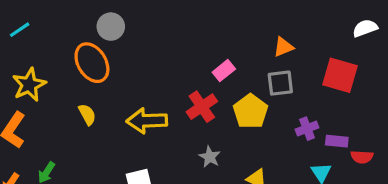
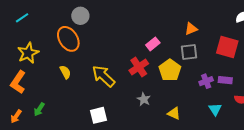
yellow arrow: (147, 121) -> (104, 76), turned 45
purple rectangle: (337, 141) -> (225, 80), moved

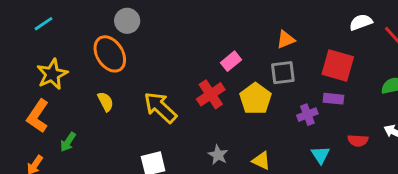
purple rectangle: (225, 80) -> (333, 99), moved
gray star: (144, 99) -> (218, 155), moved
green arrow: (39, 109) -> (68, 142), moved

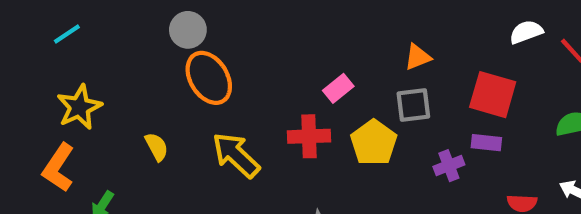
orange ellipse: (110, 54) -> (209, 78), moved
red cross: (211, 94) -> (309, 136), turned 32

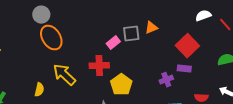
red square: (493, 95) -> (187, 46), turned 30
gray square: (413, 105) -> (131, 34), moved
yellow pentagon: (374, 143) -> (121, 85), moved
yellow semicircle: (157, 147) -> (39, 90), moved, turned 40

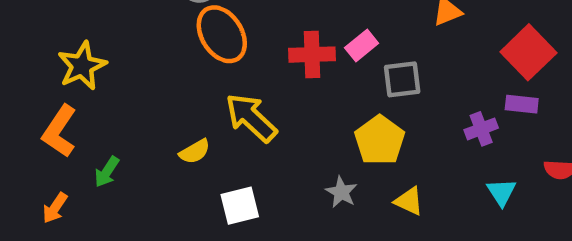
gray square: (131, 34) -> (402, 79), moved
red cross: (99, 66) -> (312, 55), moved
yellow semicircle: (39, 90) -> (195, 152), turned 48

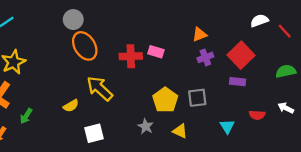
pink rectangle: (362, 46) -> (156, 52), turned 56
gray square: (402, 79) -> (197, 98), moved
purple cross: (481, 129) -> (205, 57), moved

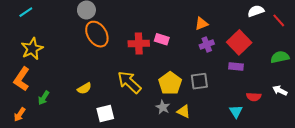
yellow arrow: (100, 88) -> (129, 82), moved
gray star: (146, 126) -> (163, 107), moved
cyan triangle: (227, 126) -> (236, 111), moved

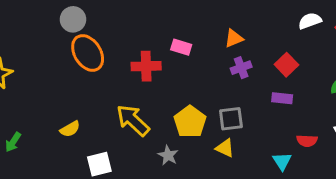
pink rectangle: (162, 39) -> (181, 47), moved
red square: (239, 42) -> (286, 65), size x0.7
gray star: (163, 107) -> (168, 155), moved
yellow triangle: (184, 111) -> (225, 148), moved

